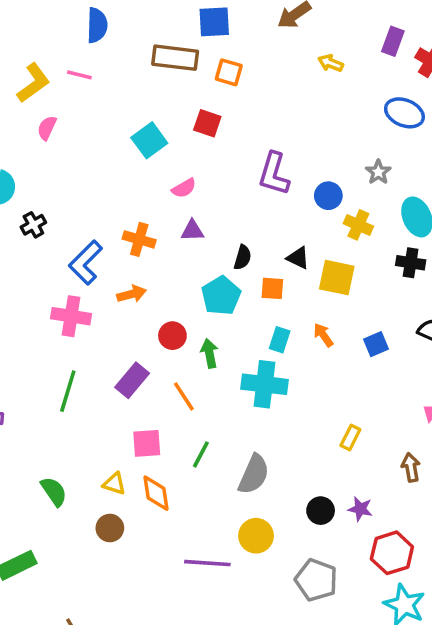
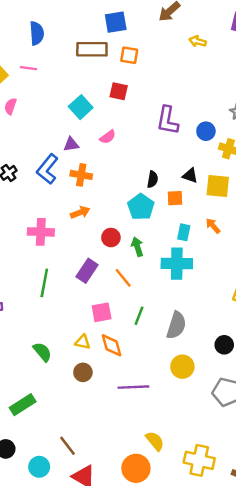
purple triangle: (192, 231) -> (71, 144), moved
blue L-shape: (86, 263) -> (47, 169), moved
purple line: (207, 563) -> (133, 387), moved

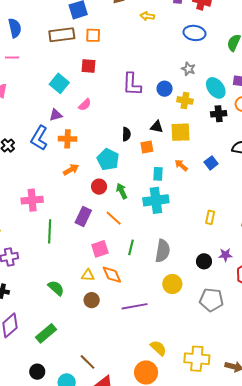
cyan pentagon: (141, 207) -> (108, 159), moved
pink cross: (41, 232) -> (32, 200), moved

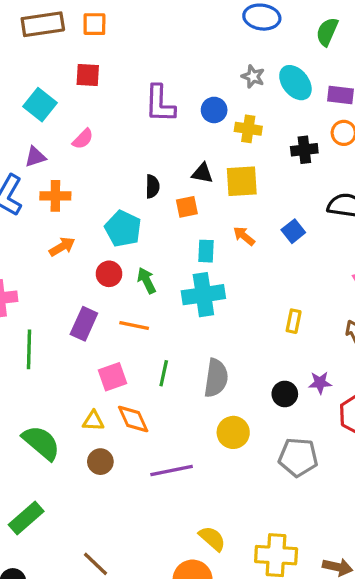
cyan ellipse: (216, 88) -> (295, 83), moved
orange line: (114, 218) -> (134, 325), turned -30
green semicircle: (56, 288) -> (41, 443), size x1.4

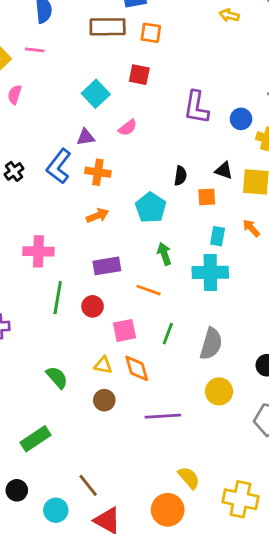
red circle: (109, 274) -> (93, 306), moved
purple rectangle: (84, 324) -> (107, 266), moved, turned 48
green semicircle: (41, 443) -> (57, 377), size x0.7

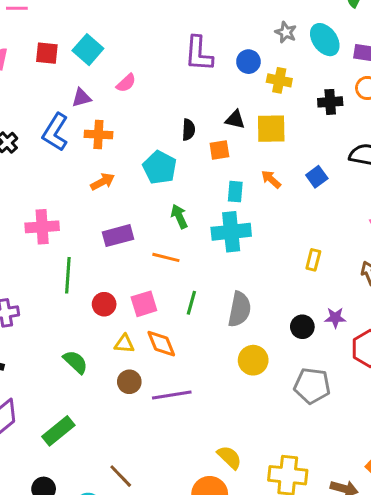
red square: (139, 75) -> (47, 53), moved
red circle: (93, 306) -> (104, 304), moved
purple line: (163, 416) -> (172, 395), moved

